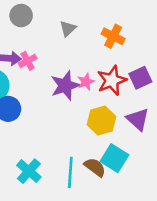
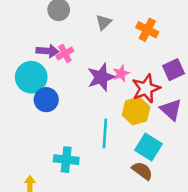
red star: (112, 80) -> (146, 88), moved
brown semicircle: (95, 167) -> (142, 171), moved
cyan cross: (29, 171) -> (66, 160), turned -35
cyan line: (70, 172) -> (105, 133), moved

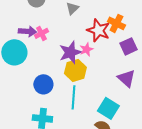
orange cross: (147, 30) -> (116, 23), moved
red star: (146, 88) -> (98, 30), moved, turned -30
blue circle: (46, 100) -> (43, 84), moved
yellow hexagon: (136, 111) -> (75, 70), moved

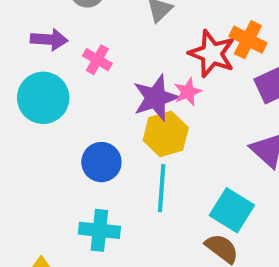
purple arrow: (27, 31) -> (49, 40), moved
pink cross: (41, 33) -> (97, 60), turned -32

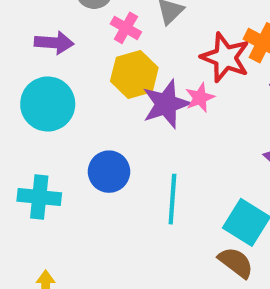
pink cross: (97, 60) -> (126, 28), moved
yellow hexagon: (166, 134) -> (134, 74), moved
cyan cross: (99, 230) -> (39, 197), moved

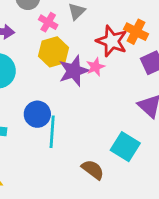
cyan line: (172, 199) -> (52, 132), moved
brown semicircle: (236, 262) -> (93, 170), moved

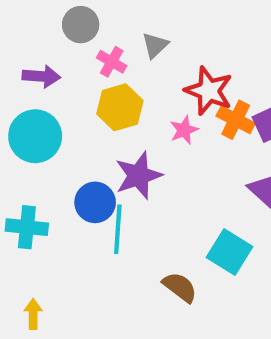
orange cross: (136, 32) -> (236, 120), moved
purple star: (74, 71) -> (138, 175), moved

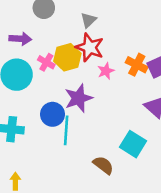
pink cross: (112, 62) -> (46, 62), moved
red star: (209, 91) -> (90, 47), moved

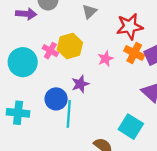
purple arrow: (20, 39) -> (26, 14), moved
red star: (90, 47) -> (130, 26), moved, turned -30
purple star: (79, 98) -> (80, 84), size x0.7

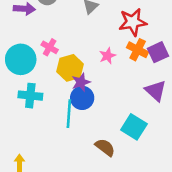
yellow hexagon: (70, 46) -> (70, 68), moved
blue circle: (56, 99) -> (82, 98), moved
cyan cross: (18, 113) -> (30, 96), moved

